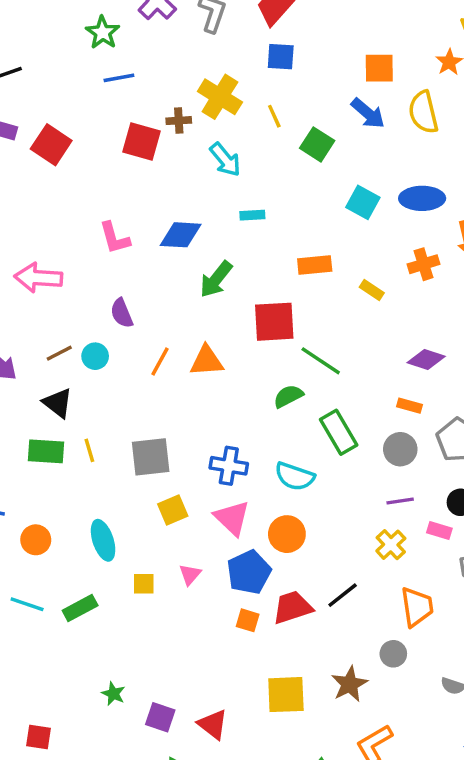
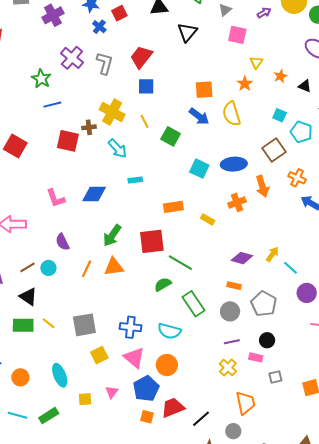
green arrow: (216, 279) -> (112, 235), moved
yellow line: (89, 450) -> (48, 323), turned -32
black line: (343, 595) -> (201, 419), moved

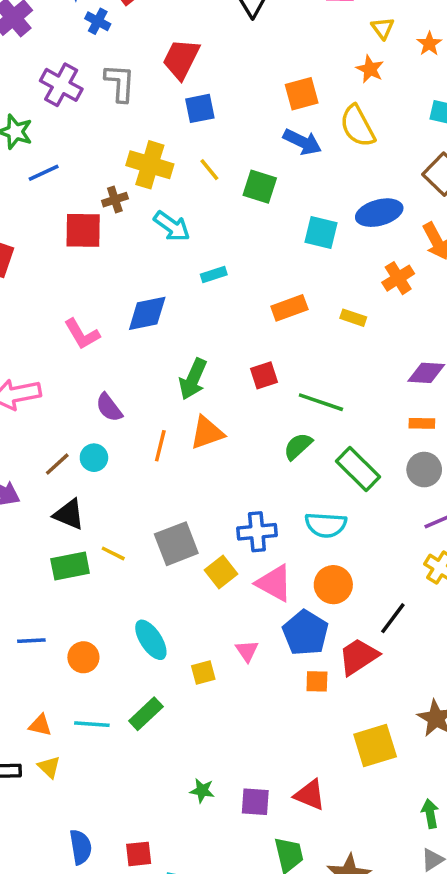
red square: (152, 241) -> (264, 375), size x0.6
yellow square: (99, 355) -> (221, 572), moved
black line: (201, 419) -> (393, 618), moved

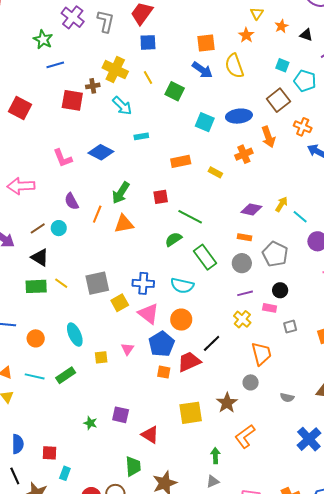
blue diamond: (147, 313) -> (101, 152), turned 30
orange line: (160, 446) -> (97, 214), moved
purple square: (255, 802) -> (121, 415), moved

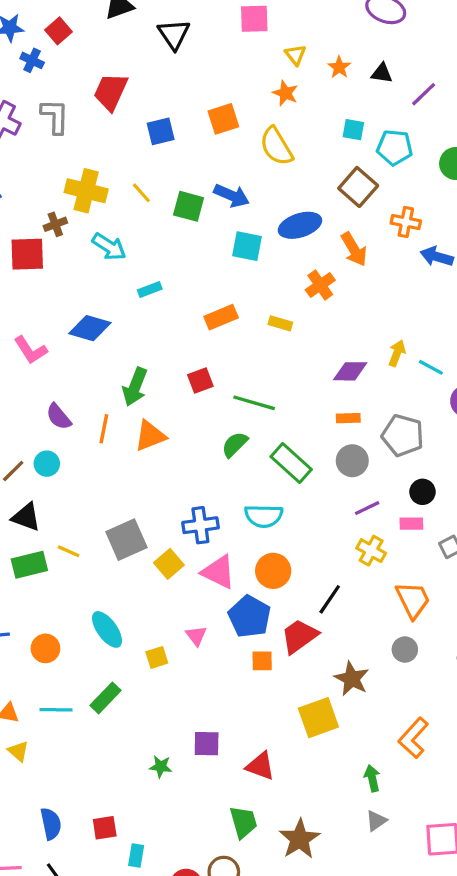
blue square: (148, 42) -> (161, 131), moved
blue arrow: (202, 70) -> (232, 196), moved
brown star: (227, 403) -> (352, 679), moved

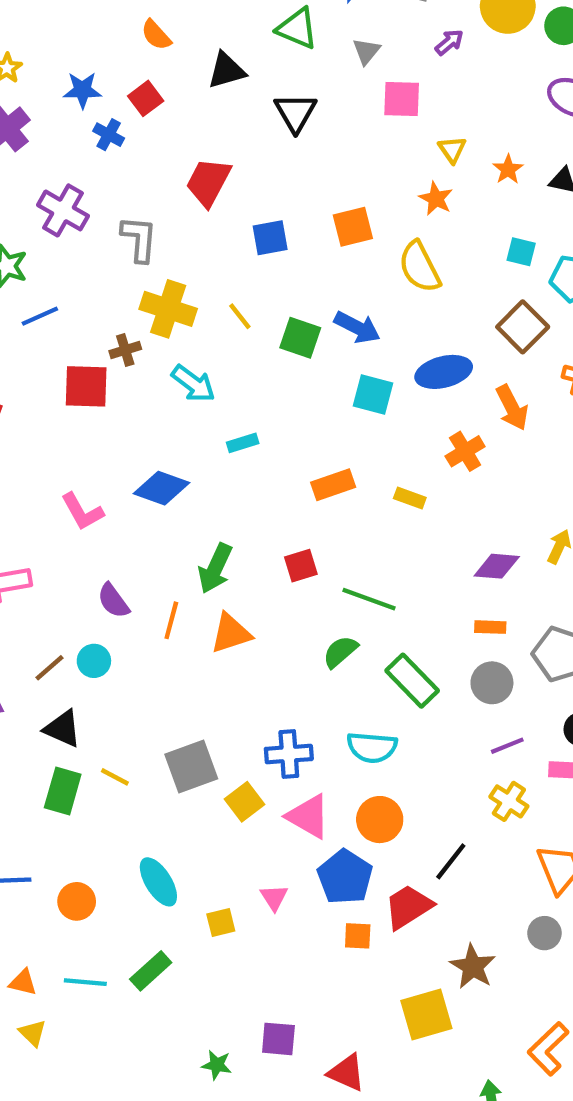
gray L-shape: (55, 116) -> (139, 239), moved
green rectangle: (29, 565) -> (63, 791), turned -64

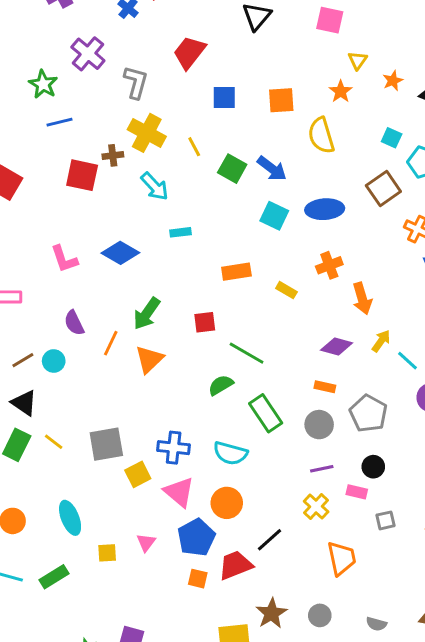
orange arrow: (512, 408) -> (362, 299), moved
orange triangle: (231, 633) -> (149, 359), turned -36
gray circle: (544, 933) -> (320, 615), moved

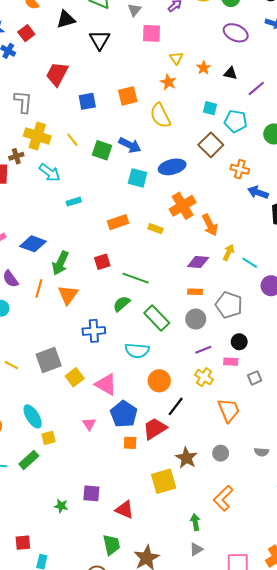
blue diamond: (120, 253) -> (33, 244), moved
orange cross: (329, 265) -> (183, 206), size x1.4
blue cross: (174, 448) -> (94, 331), moved
orange circle: (227, 503) -> (159, 381), moved
yellow square: (107, 553) -> (49, 438), moved

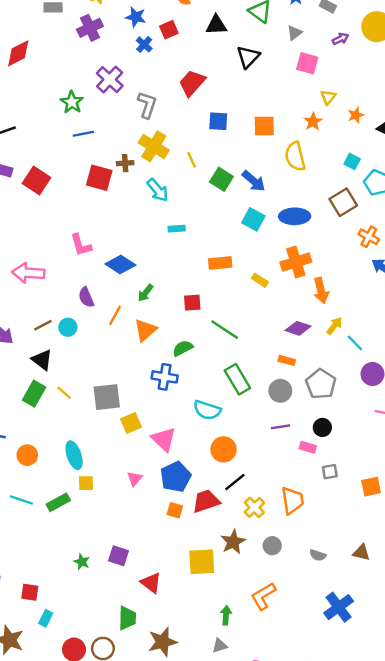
green arrow: (60, 263) -> (145, 293), size x0.7
green semicircle: (122, 304) -> (183, 348), moved
yellow cross: (204, 377) -> (254, 507), moved

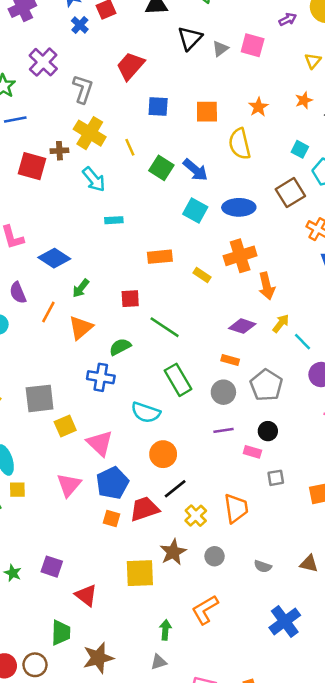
gray triangle: (294, 33) -> (220, 49), moved
yellow triangle: (328, 97) -> (313, 61), moved
pink triangle: (135, 479) -> (69, 485), size x1.5

